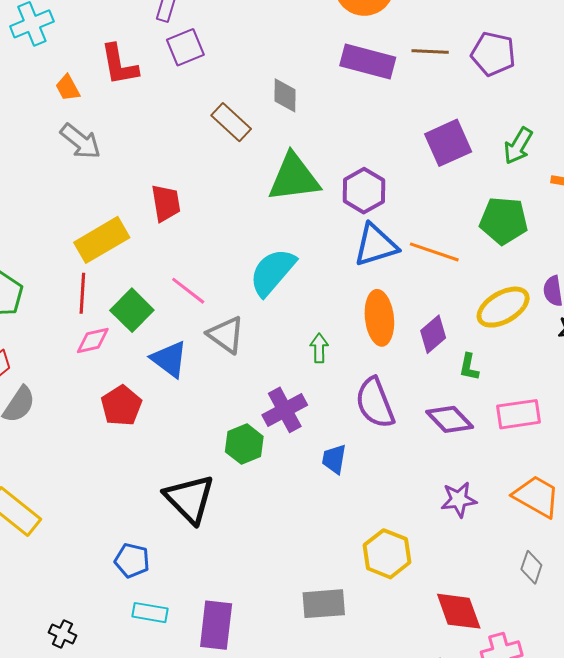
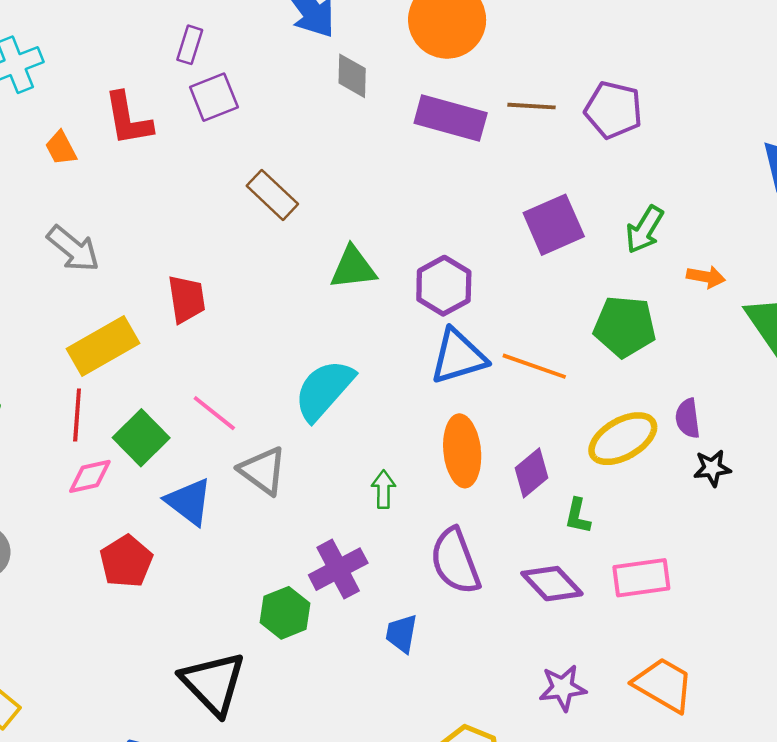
gray diamond: (285, 95) -> (352, 76), moved
gray arrow: (80, 141) -> (73, 249), moved
green triangle: (294, 178) -> (353, 268), size x0.7

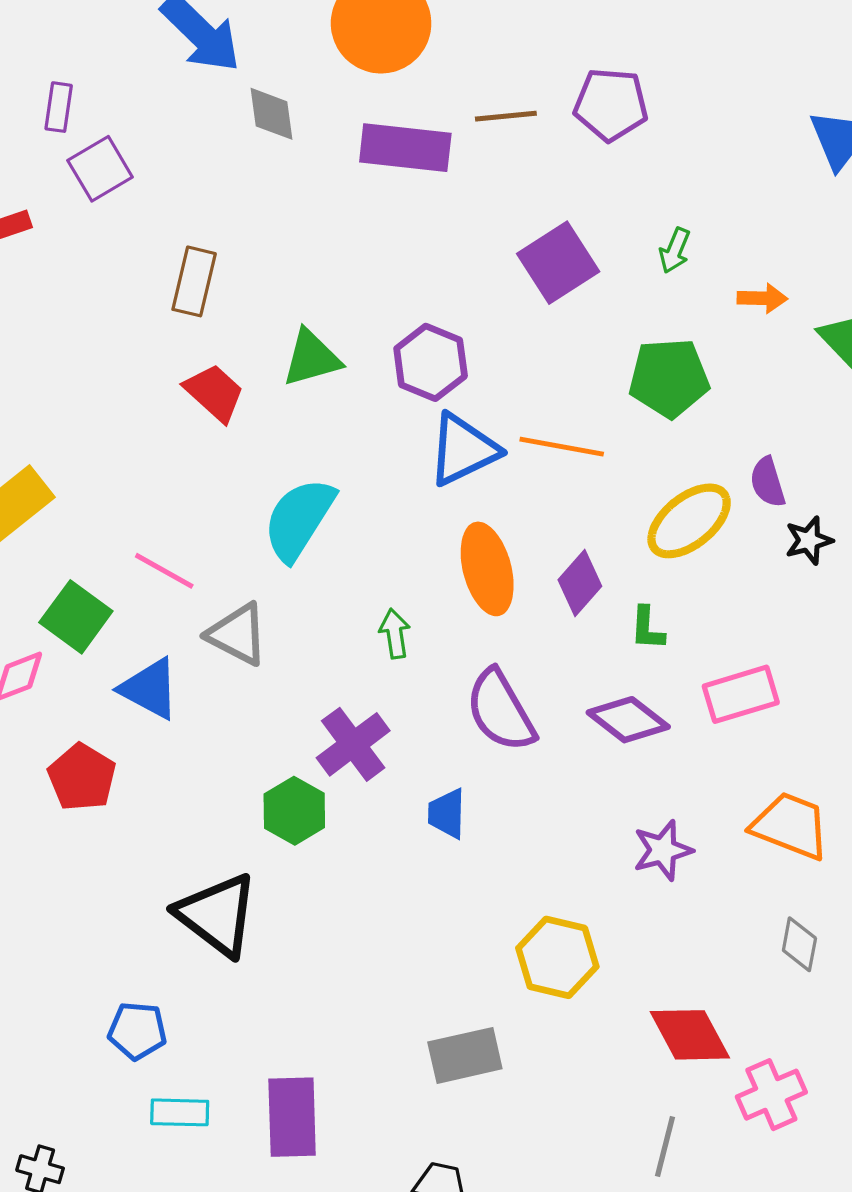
brown rectangle: (272, 195) -> (194, 281), turned 69
green arrow: (645, 230) -> (675, 250), size x0.7
red trapezoid: (186, 299) -> (214, 393), moved, turned -30

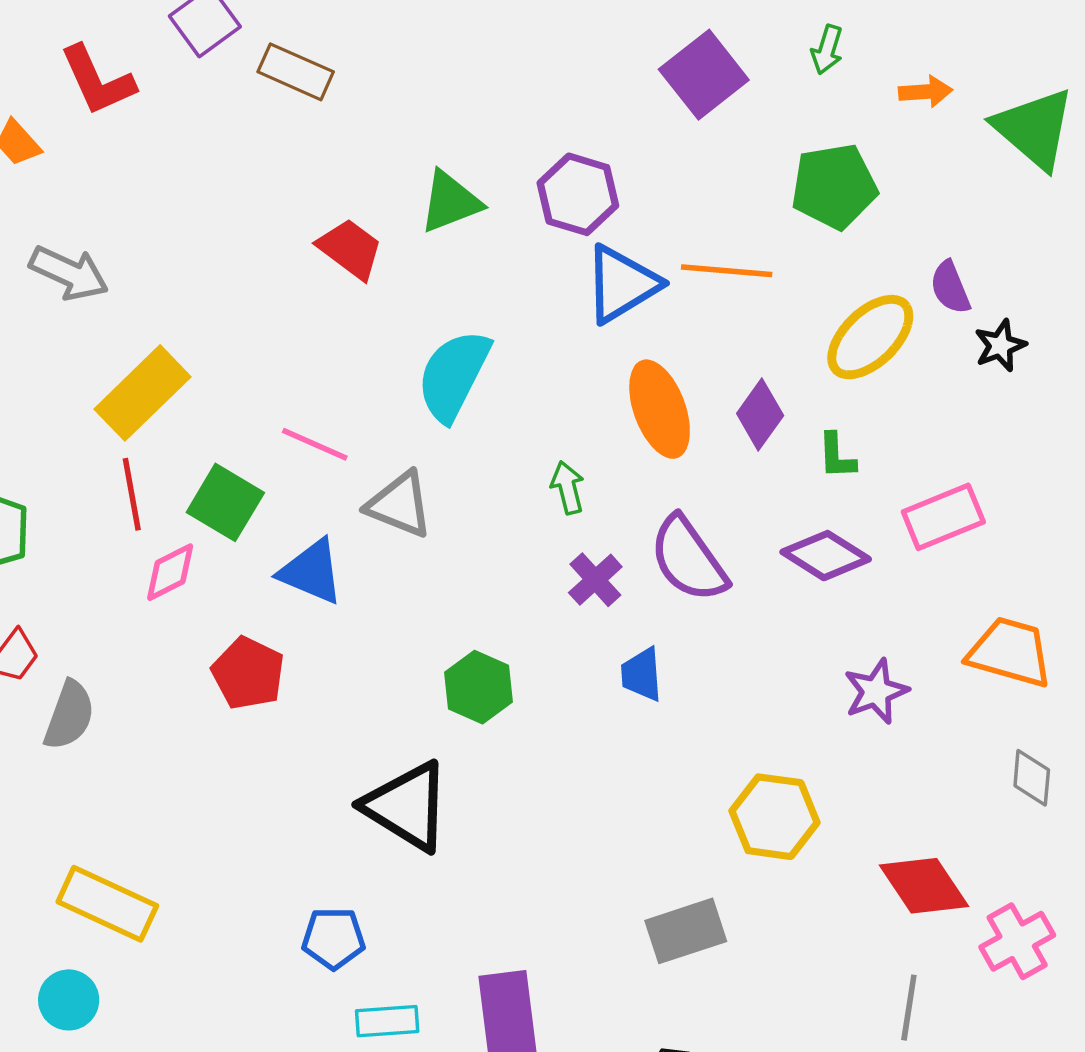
brown rectangle: (194, 281) -> (296, 72), moved, turned -74
purple cross: (353, 744) -> (595, 580), moved, size x0.7

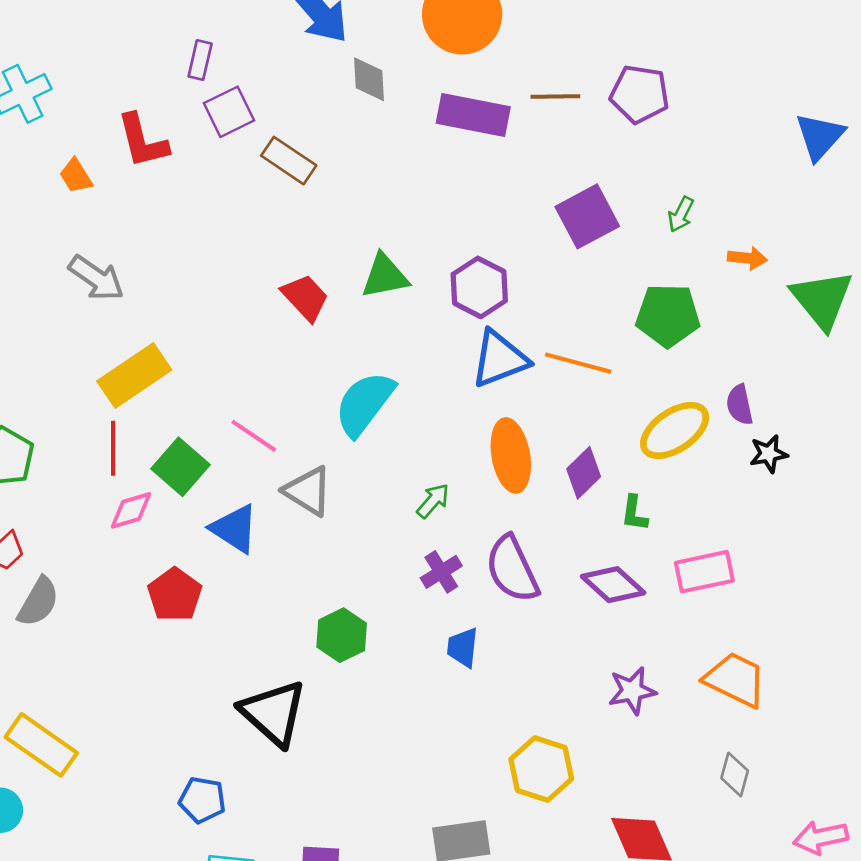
green arrow: (568, 488) -> (433, 501), turned 45

